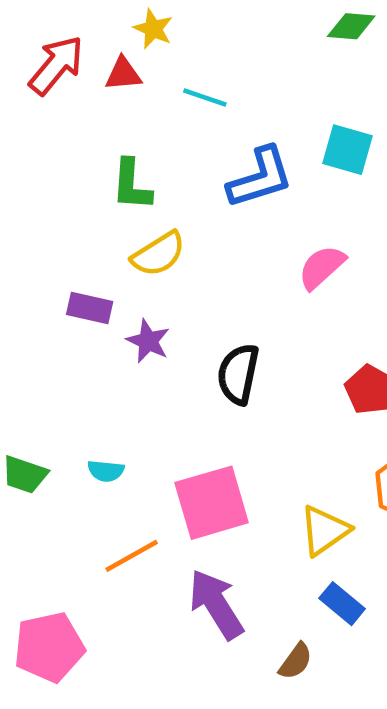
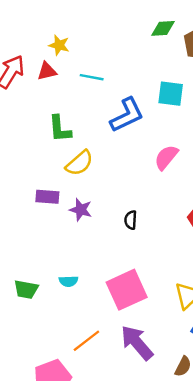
black semicircle: (238, 374) -> (131, 220), size x0.6
orange line: (132, 556) -> (86, 341), moved

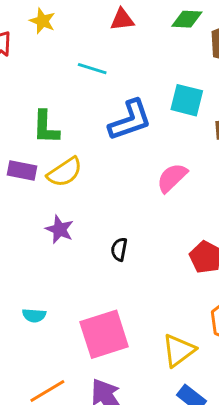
yellow star: (59, 45) -> (42, 21), moved
red triangle: (47, 71) -> (122, 20), moved
purple rectangle: (47, 197) -> (22, 170), moved

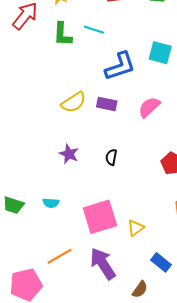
green L-shape: (46, 127) -> (62, 34), moved
purple rectangle: (22, 170) -> (107, 104), moved
purple star: (59, 229) -> (69, 154), moved
yellow triangle: (179, 350) -> (136, 228), moved, size x0.7

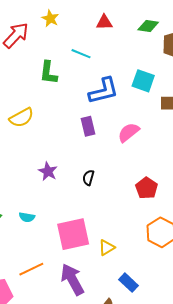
green L-shape: (62, 34) -> (48, 73), moved
yellow semicircle: (74, 102) -> (22, 118), moved
purple rectangle: (107, 104) -> (88, 126), turned 60

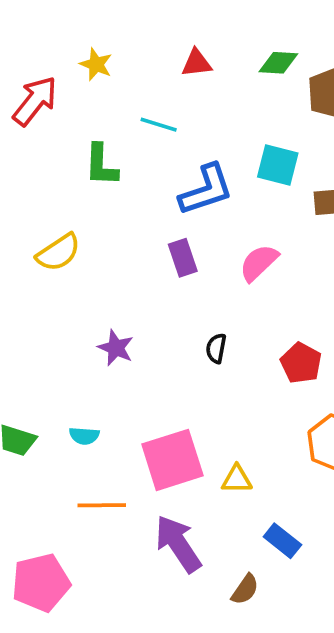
black semicircle: (88, 178) -> (216, 348), moved
yellow triangle: (107, 248) -> (237, 479), turned 36
orange line: (31, 269) -> (102, 505), moved, turned 30

